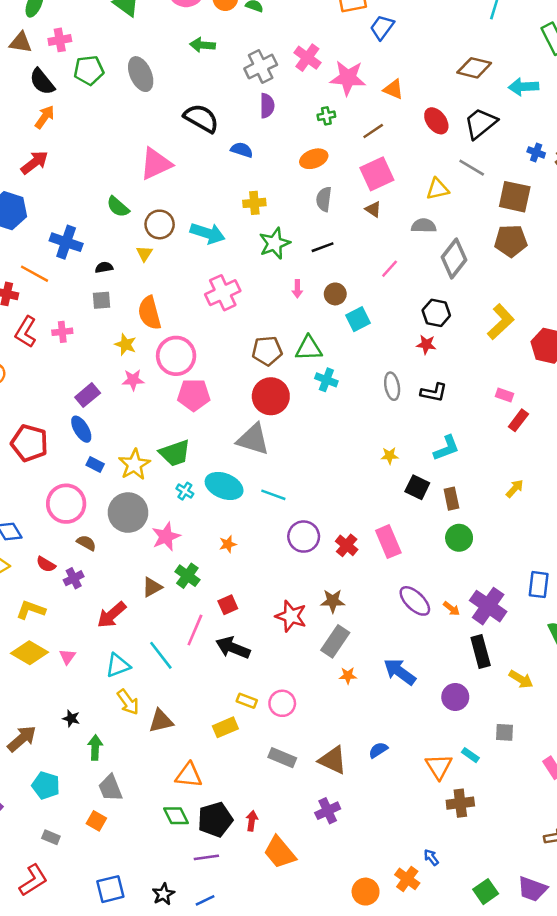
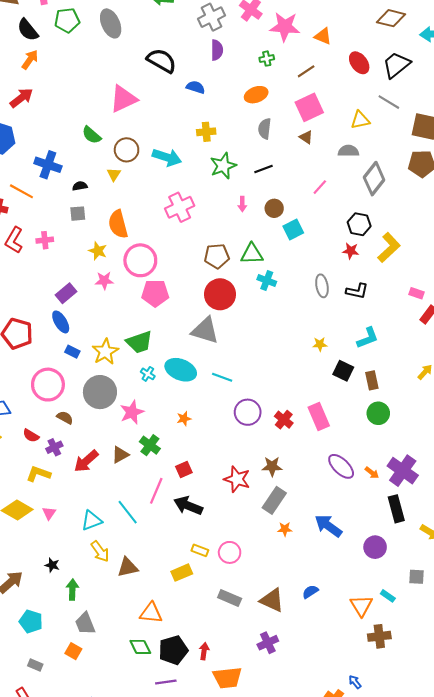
yellow L-shape: (501, 322) -> (389, 248), moved
yellow L-shape: (31, 610) -> (38, 474), moved
red arrow: (112, 615) -> (86, 461), moved
orange trapezoid: (280, 852) -> (227, 678), turned -56

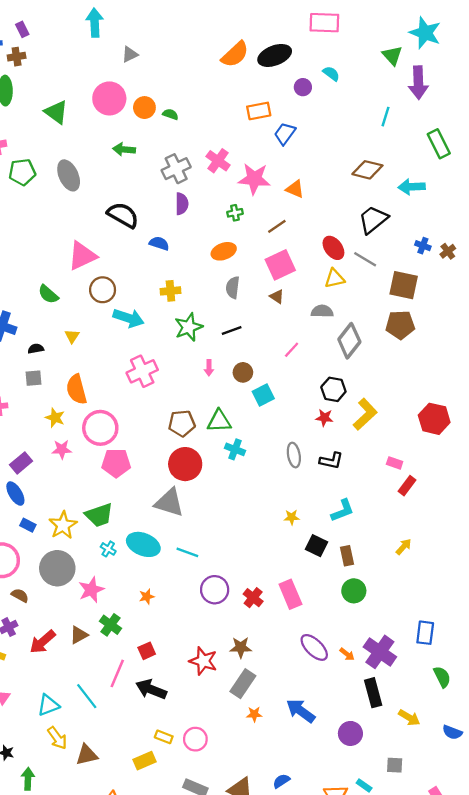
red ellipse: (359, 63) -> (333, 248), moved
brown circle: (127, 150) -> (103, 290), moved

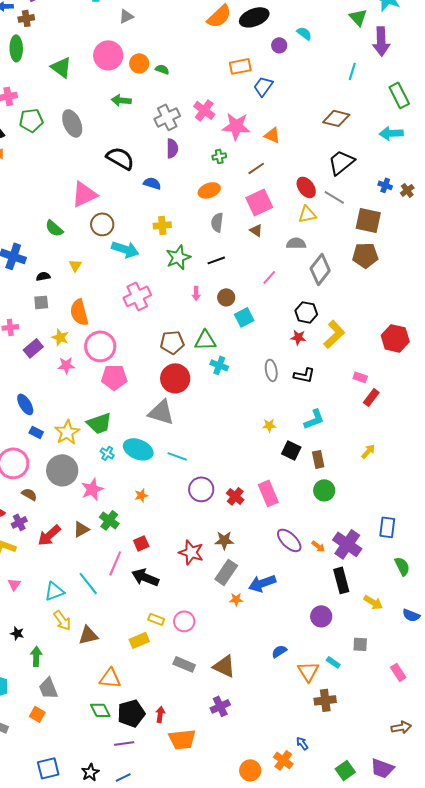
cyan arrow: (412, 187) -> (391, 133), moved
purple rectangle: (21, 463) -> (33, 348), moved
blue arrow: (301, 711) -> (262, 583), moved, turned -56
blue semicircle: (281, 781) -> (279, 651), moved

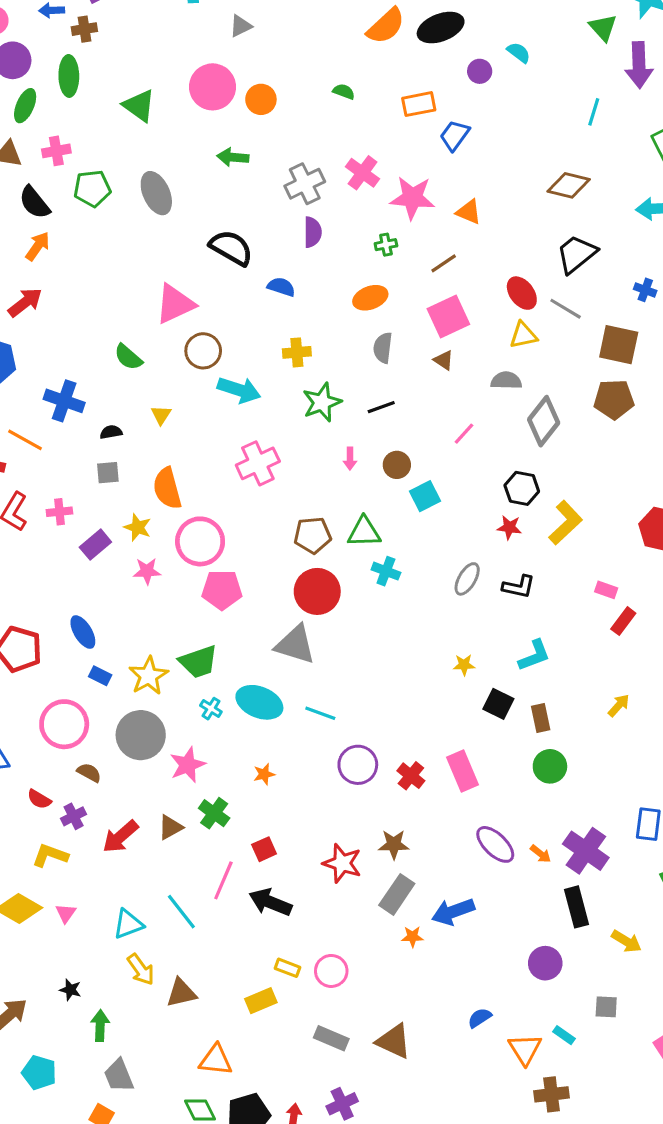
green semicircle: (162, 69) -> (344, 92), moved
gray ellipse: (271, 370) -> (467, 579), turned 40
purple cross: (220, 706) -> (342, 1104), moved

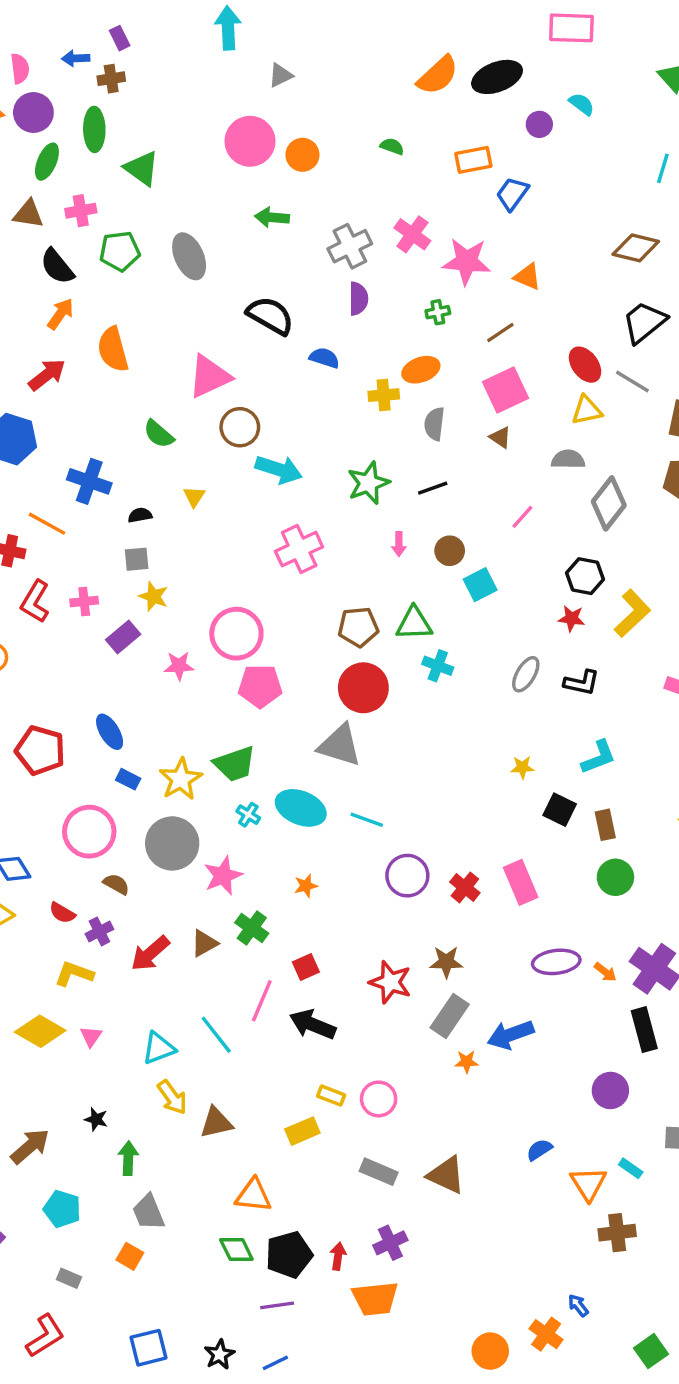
green triangle: (139, 106) -> (142, 168), moved
yellow cross: (297, 352) -> (384, 395), moved
orange semicircle: (167, 488) -> (113, 349), moved
yellow star: (138, 527) -> (154, 596), moved
purple ellipse: (495, 844) -> (556, 962), turned -51

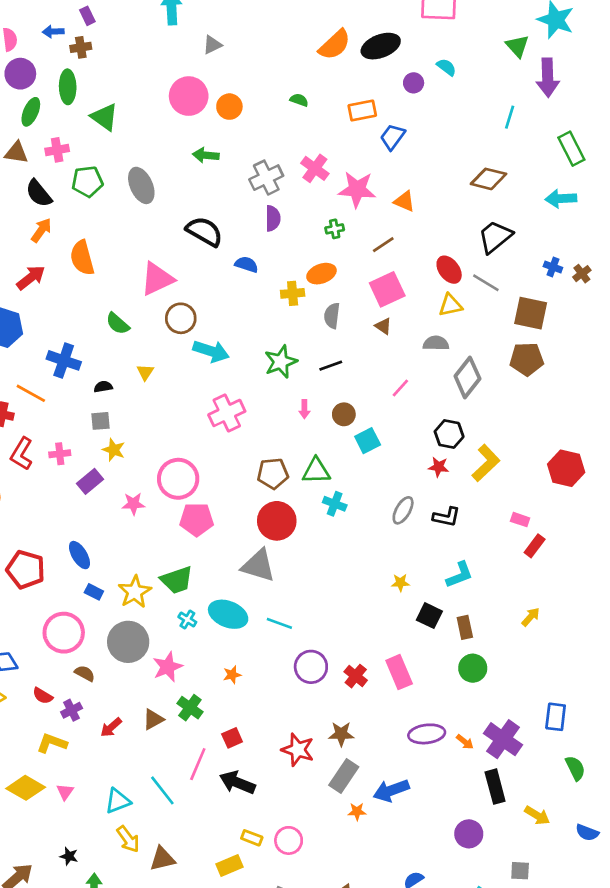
red arrow: (150, 953) -> (111, 727), size x0.7

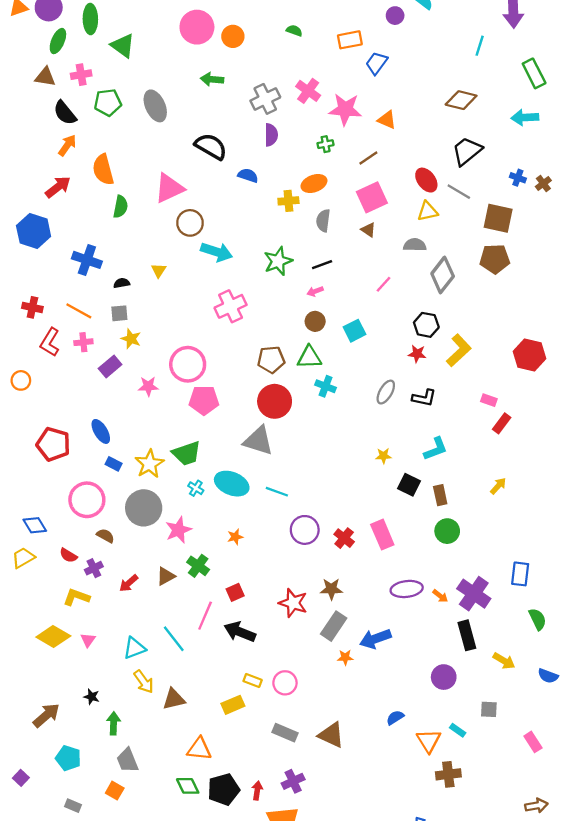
green semicircle: (118, 324) -> (120, 207), moved, turned -120
orange line: (31, 393) -> (79, 311), moved
pink arrow: (304, 409) -> (315, 291), moved, turned 70
brown circle: (344, 414) -> (315, 321), moved

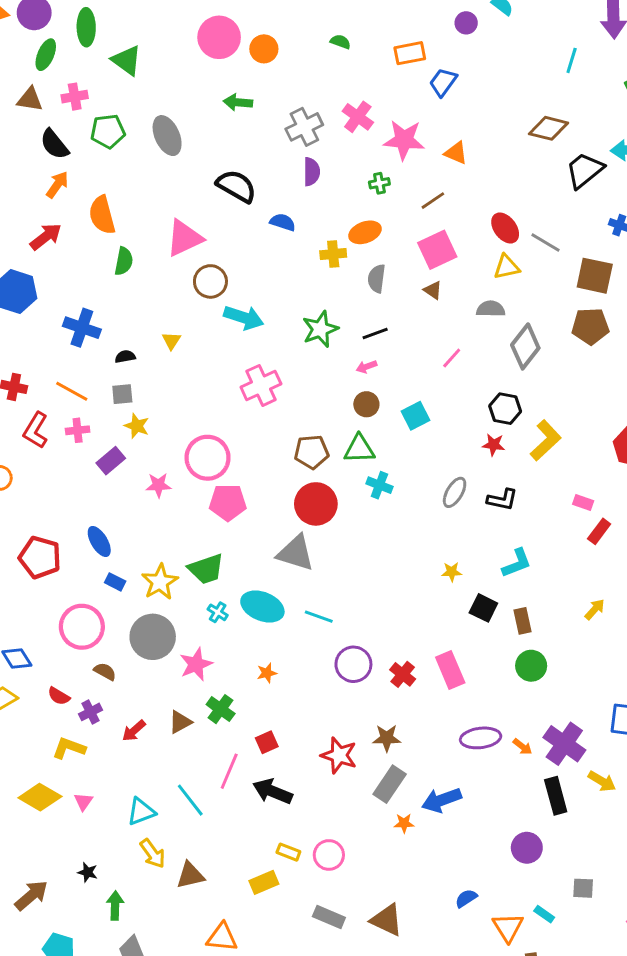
black trapezoid: (467, 151) -> (585, 170), moved
yellow arrow: (504, 661) -> (602, 781), moved

